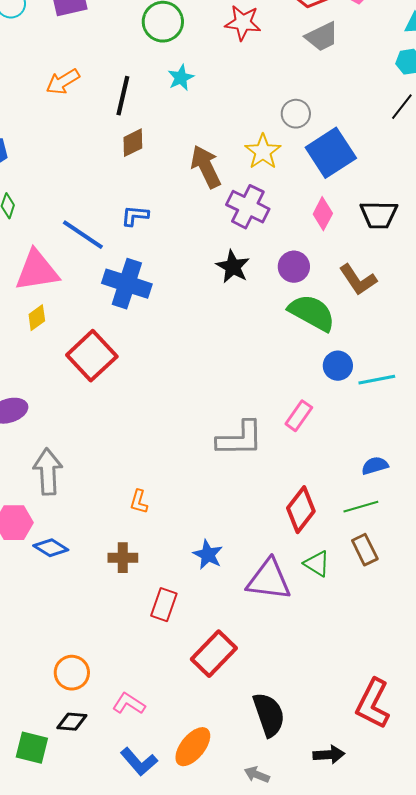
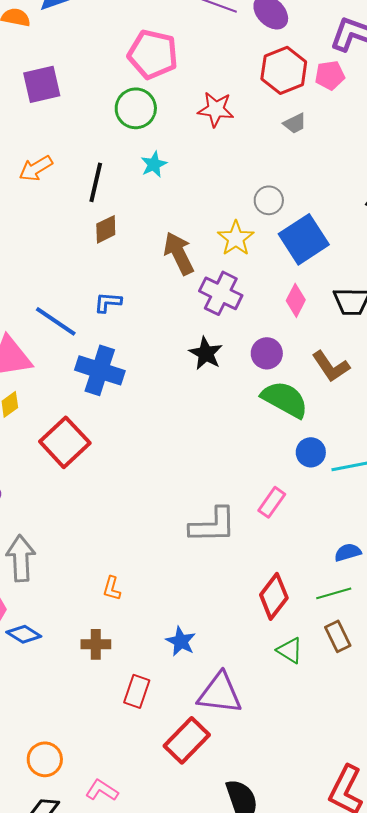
gray trapezoid: (322, 37) -> (295, 123), size x0.7
purple triangle: (269, 580) -> (220, 693), moved

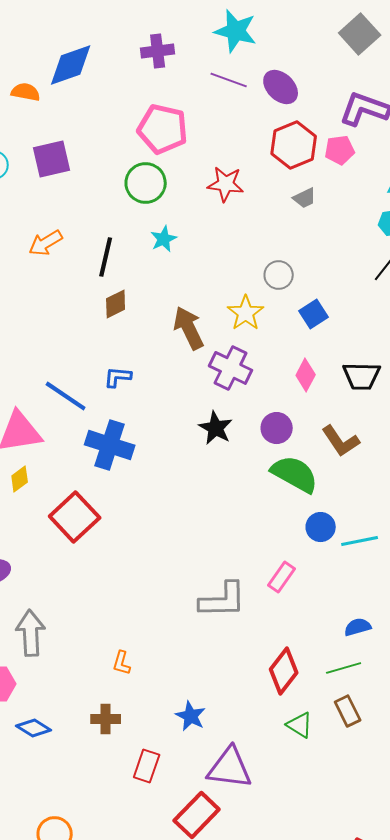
blue square: (304, 239) -> (314, 314), size x0.6
blue diamond: (24, 634) -> (34, 728), moved

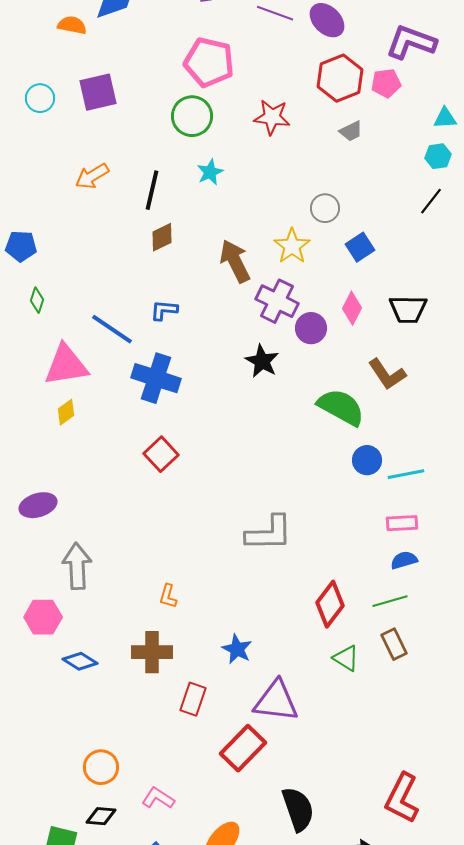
purple circle: (277, 428) -> (311, 328), moved
red square: (75, 517) -> (161, 454), moved, size x0.7
pink rectangle: (282, 577) -> (402, 523), moved, turned 52
brown cross: (106, 719) -> (152, 652), size x1.4

